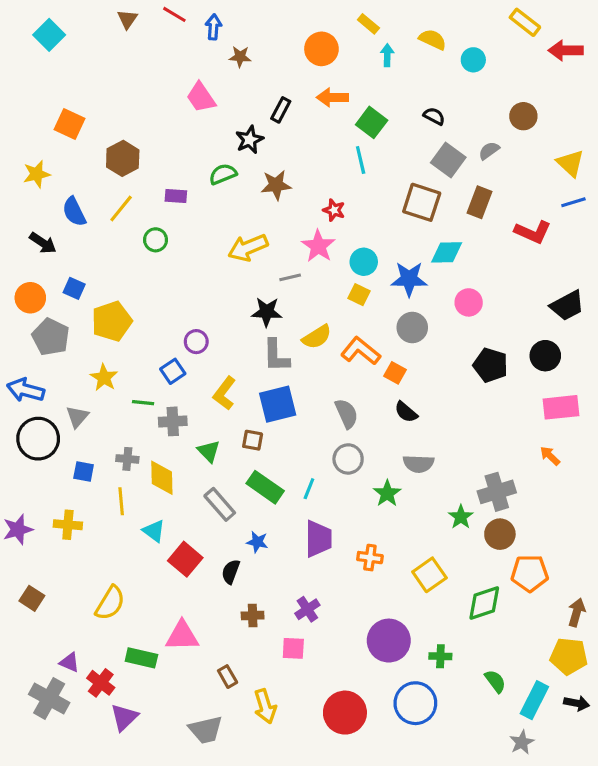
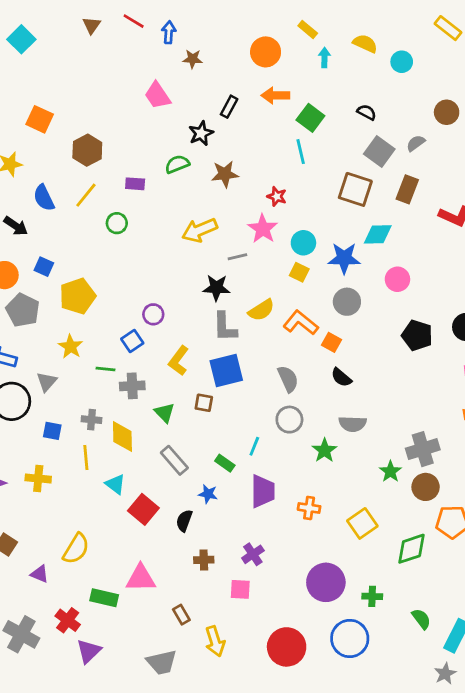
green rectangle: (265, 487) -> (225, 463), moved, size x0.6
purple triangle: (69, 662) -> (40, 574), moved

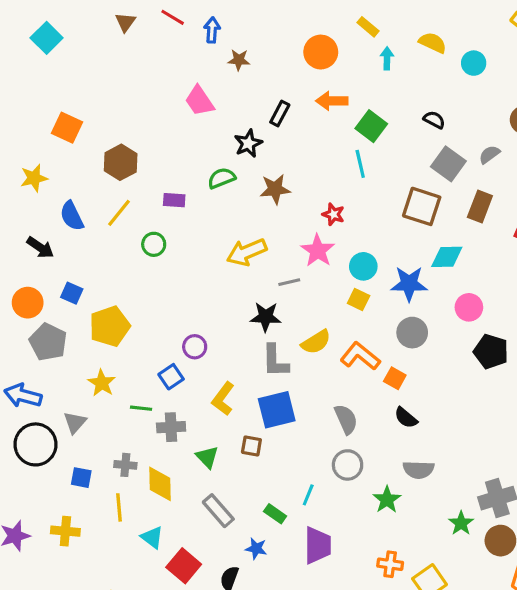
black pentagon: (417, 335) -> (491, 351), moved
orange cross: (309, 508) -> (390, 564), moved

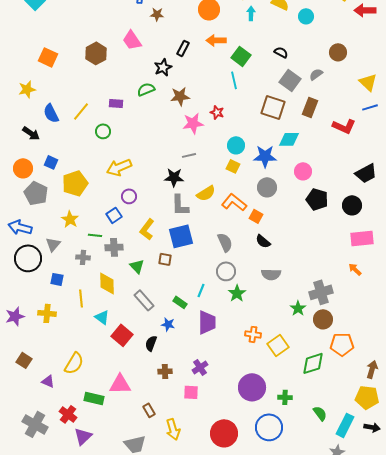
brown hexagon: (121, 162) -> (96, 53), moved
pink star: (318, 251) -> (193, 123), moved, turned 30
yellow arrow: (247, 252) -> (119, 167), moved
gray cross: (125, 465) -> (83, 257), moved
green star: (387, 500) -> (237, 293), moved

